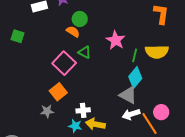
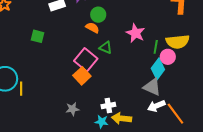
orange square: (58, 92) -> (82, 76), moved
pink circle: (161, 112) -> (168, 57), moved

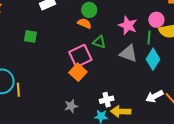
pink circle: (168, 57) -> (156, 20), moved
pink square: (86, 60) -> (80, 56), turned 30
gray triangle: (152, 87) -> (128, 53), moved

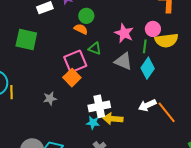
green square: (30, 36) -> (26, 39), size x1.6
white cross: (107, 100) -> (99, 106), size x1.5
gray star: (71, 106) -> (50, 99), moved

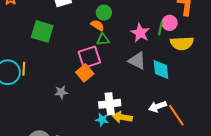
pink circle: (153, 29) -> (170, 23), moved
green line: (145, 46) -> (160, 29), moved
green triangle: (95, 49) -> (103, 40), moved, turned -32
cyan diamond: (148, 68) -> (161, 70), turned -45
yellow line: (12, 92) -> (24, 69), moved

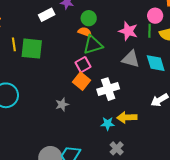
green line: (160, 29) -> (149, 31), moved
green triangle: (103, 40) -> (93, 45), size x1.5
pink square: (89, 57) -> (83, 65), size x0.7
yellow line: (24, 69) -> (14, 44), moved
white cross: (110, 104) -> (108, 89), moved

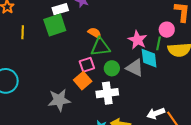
green circle: (89, 18) -> (112, 68), moved
green square: (32, 49) -> (55, 25), moved, turned -35
cyan diamond: (156, 63) -> (149, 58), moved
gray star: (62, 105) -> (59, 100), size x1.6

